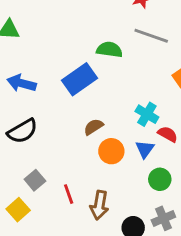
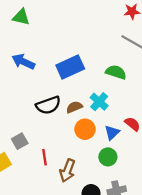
green semicircle: (109, 50) -> (116, 72), moved
cyan cross: (147, 114) -> (99, 102), moved
black semicircle: (22, 131) -> (48, 105), moved
green circle: (160, 179) -> (108, 157), moved

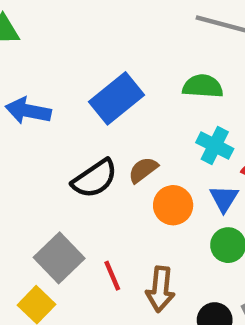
cyan cross: (99, 102) -> (215, 146), moved
gray square: (20, 141) -> (59, 258), size x1.5

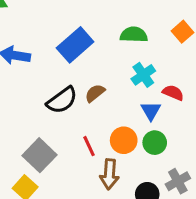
cyan cross: (215, 146) -> (143, 75), turned 30
orange circle: (173, 205) -> (124, 140), moved
red line: (112, 276) -> (89, 146), moved

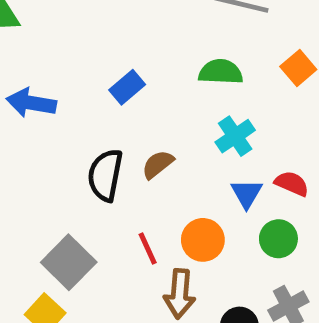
blue rectangle: (75, 45) -> (127, 87), size x0.6
red semicircle: (173, 93) -> (292, 184), moved
black semicircle: (62, 100) -> (105, 175), turned 136
green circle: (155, 143) -> (278, 239), moved

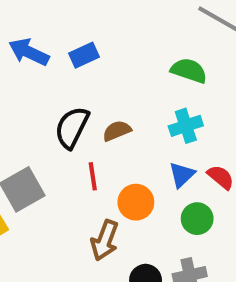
blue rectangle: (127, 87) -> (84, 55), moved
red line: (148, 249) -> (93, 176), moved

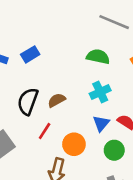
red line: (93, 176) -> (45, 131), turned 48

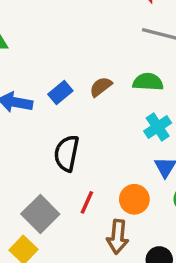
brown semicircle: (57, 100) -> (101, 87), moved
red line: (45, 131) -> (87, 202), moved

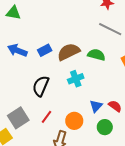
brown semicircle: (101, 87) -> (69, 52), size x1.6
cyan cross: (158, 127) -> (76, 79), moved

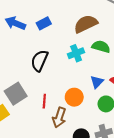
brown semicircle: (69, 52) -> (86, 24), moved
green semicircle: (96, 55) -> (101, 47), moved
red line: (47, 117) -> (44, 101), moved, turned -32

